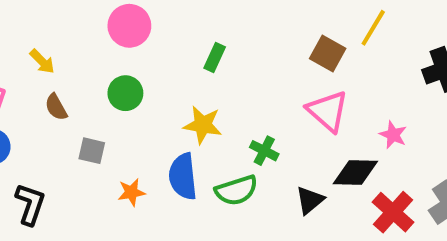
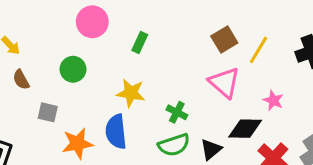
pink circle: (129, 26) -> (92, 22), moved
yellow line: (373, 28) -> (258, 50), moved
brown square: (328, 54) -> (224, 40), turned 30
green semicircle: (236, 190) -> (174, 145), moved
orange star: (131, 192) -> (77, 143), size x1.5

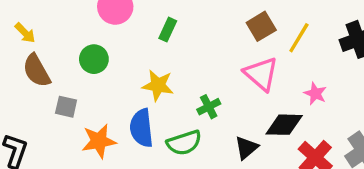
brown semicircle: (21, 80) -> (37, 71), size x1.5
green cross: (177, 112) -> (209, 107), turned 36
green semicircle: (174, 145) -> (184, 143), moved

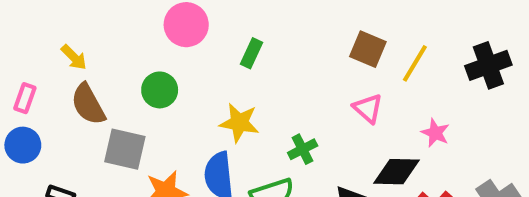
brown square: (261, 26) -> (368, 49), turned -36
pink triangle: (261, 74) -> (368, 108), size x0.7
gray square: (66, 107) -> (125, 149), size x1.5

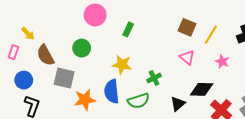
yellow arrow: (74, 57) -> (28, 34), moved
pink star: (435, 133) -> (222, 61), moved
blue circle: (23, 145) -> (24, 80), moved

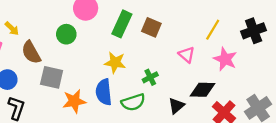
brown square: (187, 27) -> (151, 27), moved
green rectangle: (128, 29) -> (122, 24), size x1.6
green circle: (82, 48) -> (66, 34), moved
pink star: (222, 61) -> (225, 59), size x1.5

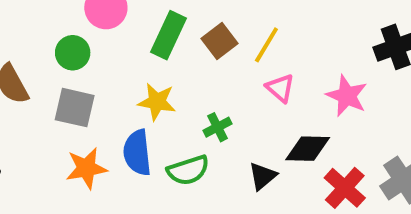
brown square: (151, 27) -> (219, 41), turned 30
yellow line: (213, 30) -> (266, 45), moved
gray square: (52, 77) -> (75, 108), moved

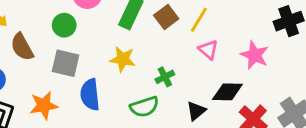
blue semicircle: (137, 153) -> (90, 95), moved
orange star: (86, 168) -> (44, 105), moved

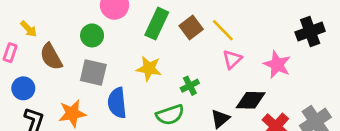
yellow line: (199, 20) -> (223, 30), turned -75
pink triangle: (208, 50) -> (232, 59), turned 36

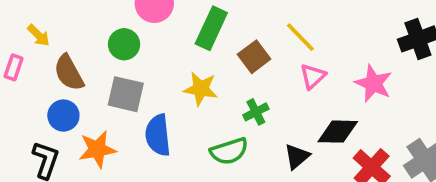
brown square: (191, 28) -> (254, 57), moved
blue circle: (23, 88) -> (63, 116), moved

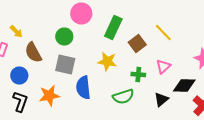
pink triangle: (313, 76) -> (163, 66), moved
green cross: (256, 112) -> (138, 74), turned 32
blue circle: (63, 116) -> (19, 76), moved

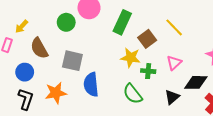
yellow arrow: (16, 32) -> (22, 26), turned 88
green circle: (64, 36) -> (66, 22), moved
yellow star: (107, 62) -> (131, 58), moved
green semicircle: (123, 96) -> (133, 94), turned 70

